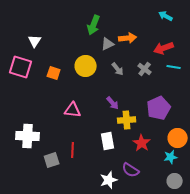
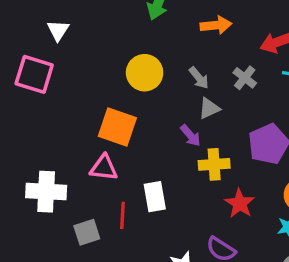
gray triangle: (108, 44) -> (209, 108), moved
orange square: (54, 73) -> (117, 127), moved, size x1.6
pink triangle: (73, 110) -> (104, 168), moved
white rectangle: (108, 141) -> (155, 197), moved

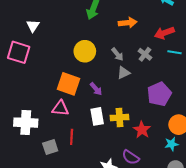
purple arrow: (190, 136) -> (96, 89), moved
yellow cross: (214, 164) -> (119, 117), moved
white rectangle: (155, 197) -> (97, 116), moved

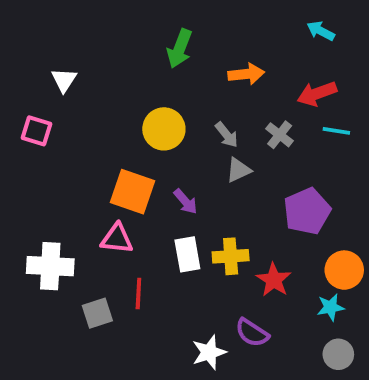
pink square: (19, 52) -> (37, 131), size x0.7

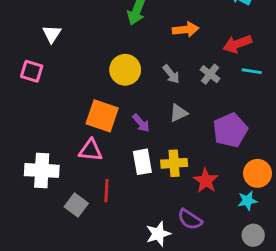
gray triangle: (238, 170) -> (178, 113), moved
gray square: (97, 313) -> (76, 205), turned -35

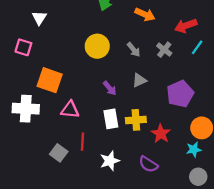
orange arrow: (186, 30) -> (145, 14), turned 30
cyan line: (252, 71) -> (197, 47), turned -63
orange square: (102, 116) -> (50, 80), moved
white cross: (42, 170) -> (26, 109), moved
white star: (158, 234) -> (110, 161), moved

